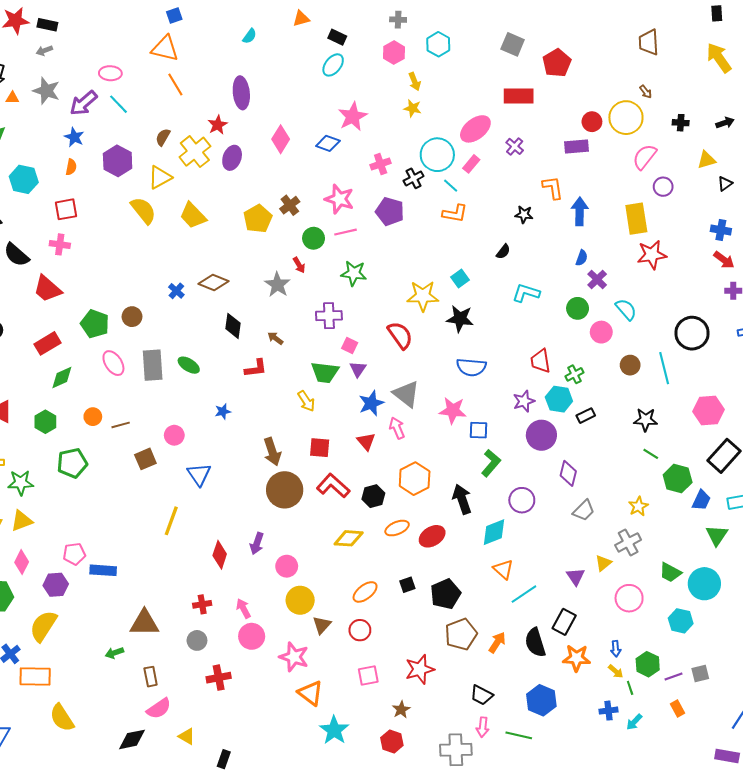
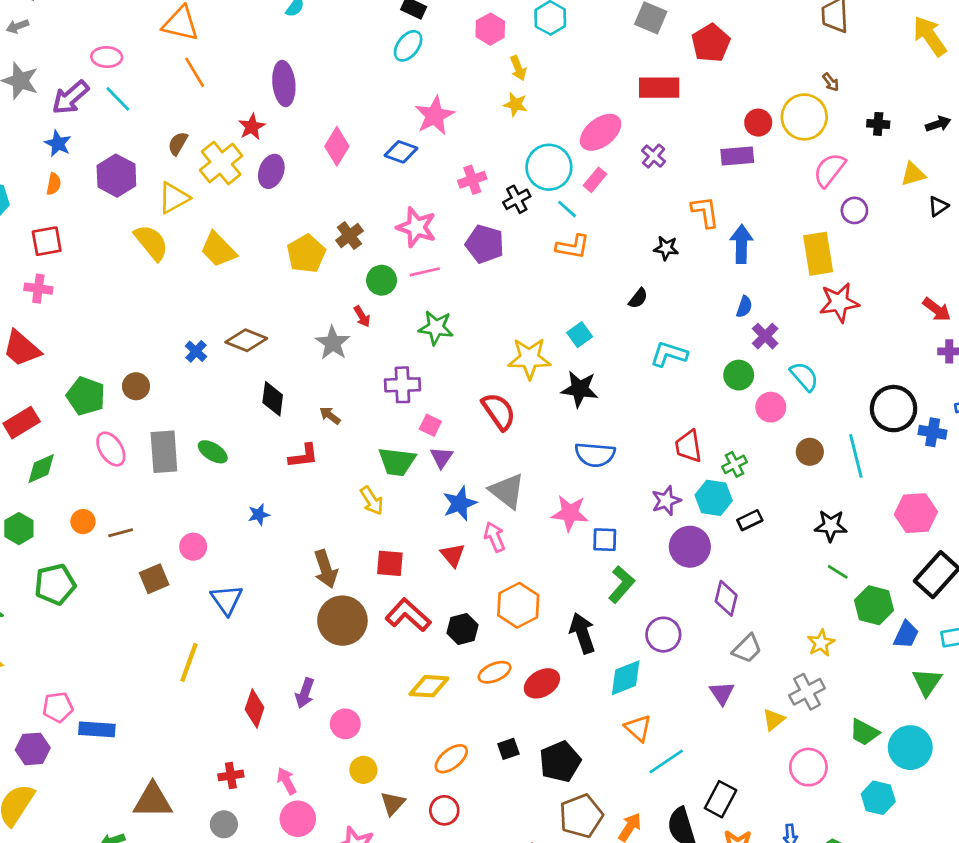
blue cross: (721, 230) -> (933, 432), moved
purple triangle: (575, 577) -> (722, 693), moved
yellow circle: (300, 600) -> (363, 770), size x0.7

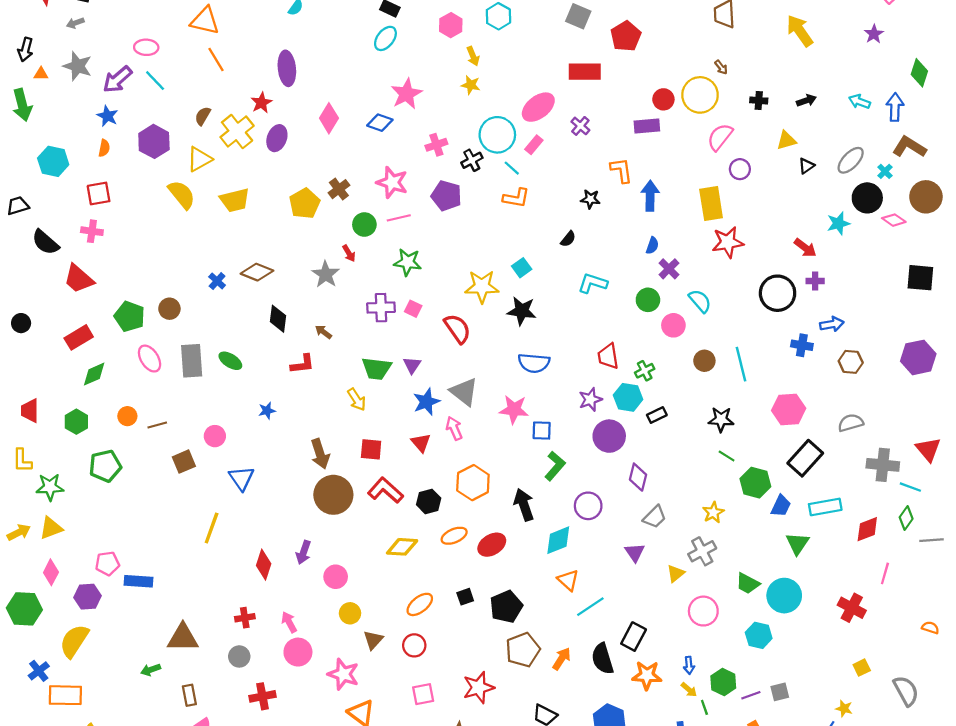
yellow trapezoid: (218, 250) -> (235, 200), turned -60
black circle: (894, 409) -> (778, 293), moved
pink square: (430, 425) -> (413, 309), moved

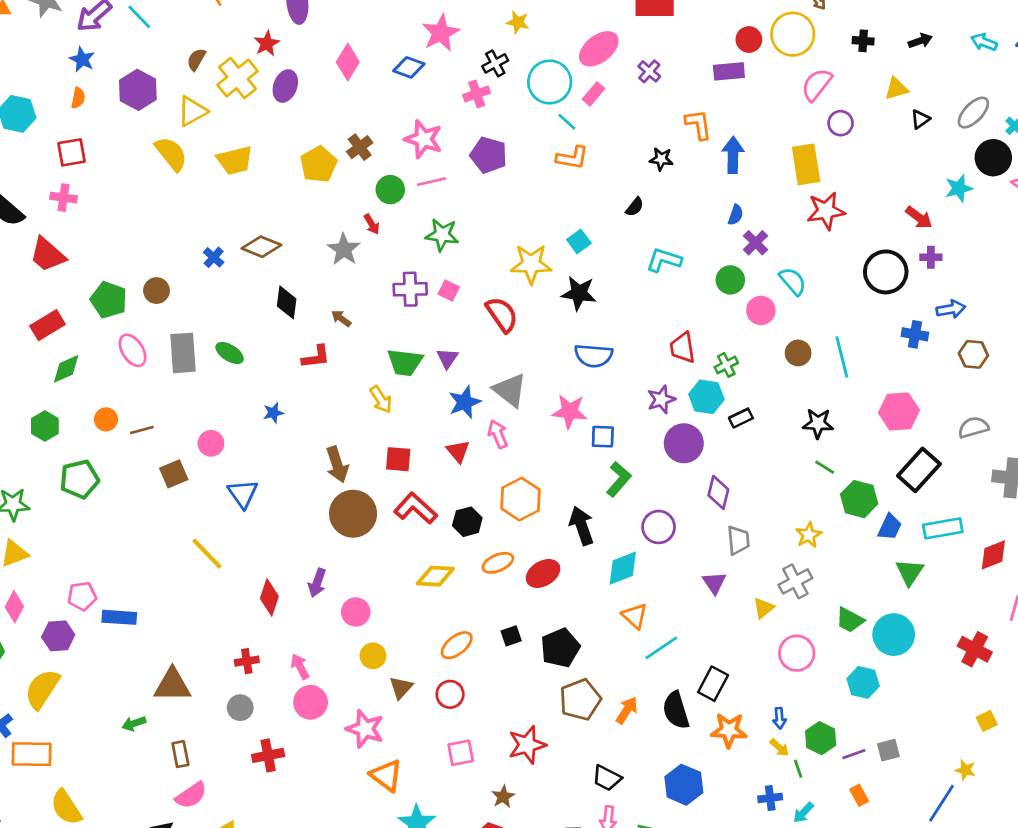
black cross: (472, 160) -> (495, 63), moved
gray trapezoid: (655, 517) -> (738, 540), turned -50
yellow line: (212, 528) -> (207, 554), turned -64

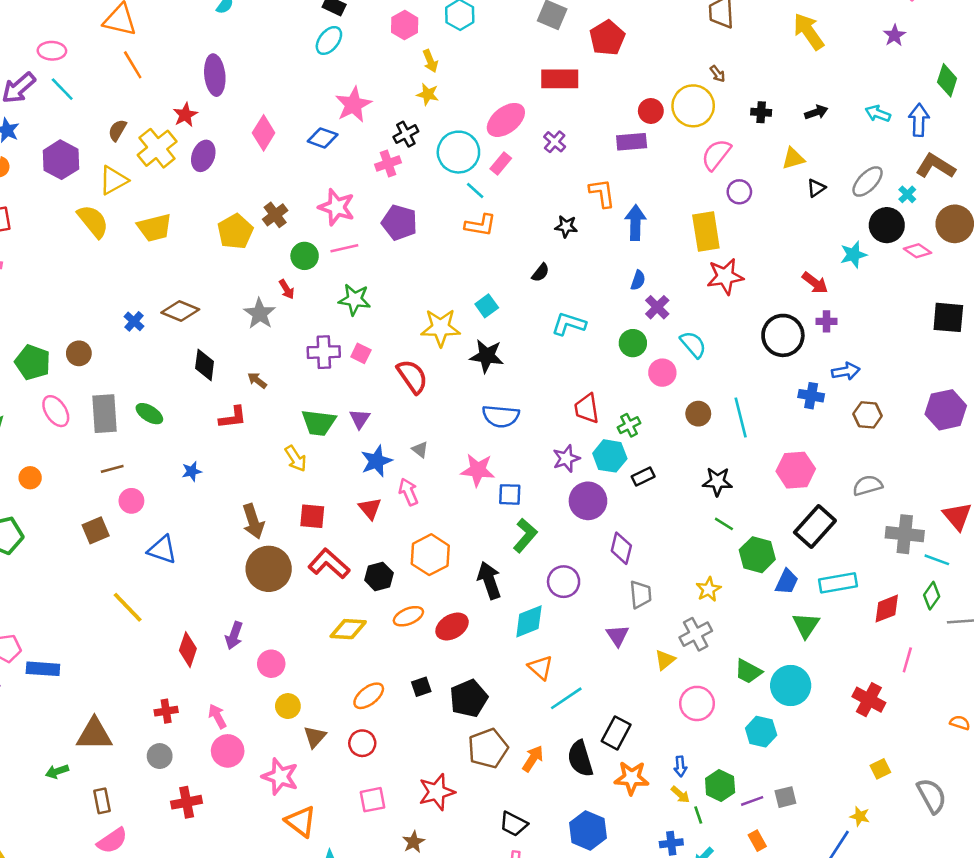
gray triangle: (510, 390) -> (420, 450), size x0.5
brown line: (142, 430) -> (112, 469), moved
blue triangle: (243, 494) -> (162, 550), turned -36

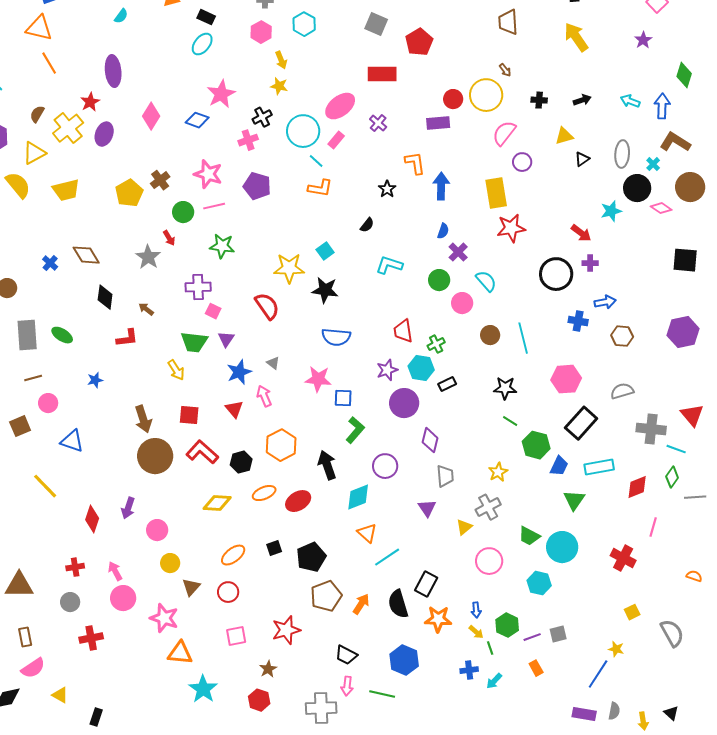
gray ellipse: (868, 182) -> (622, 154), turned -40
black star: (566, 226) -> (387, 189), turned 30
brown diamond: (180, 311) -> (86, 255), turned 36
pink square: (361, 353) -> (213, 311), moved
orange triangle: (301, 821) -> (180, 653), turned -32

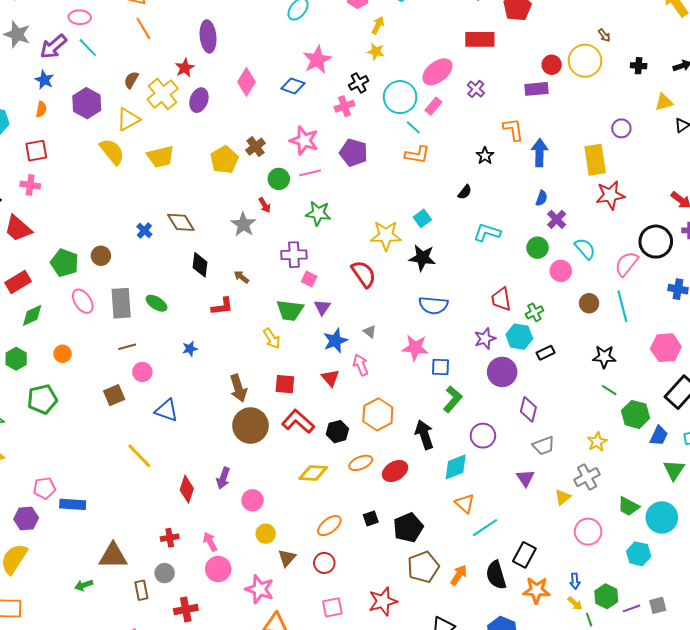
yellow arrow: (281, 60) -> (378, 25), turned -132
pink semicircle: (504, 133) -> (626, 264), moved
gray trapezoid: (445, 476) -> (544, 446), turned 75
brown rectangle: (25, 637) -> (141, 590), moved

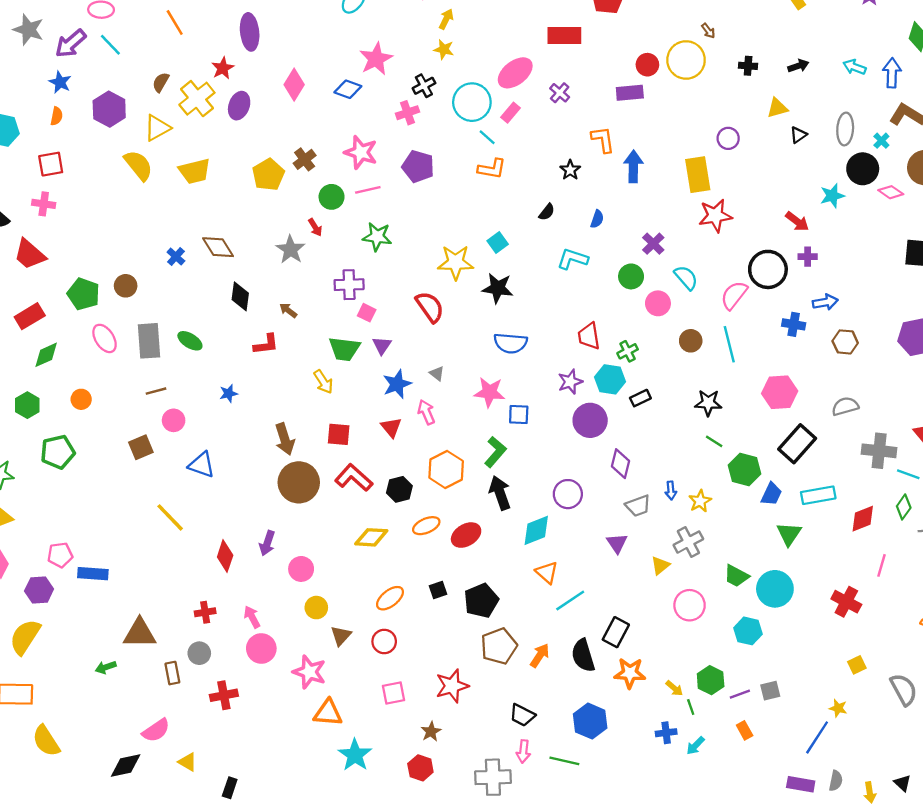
blue semicircle: (542, 198) -> (597, 219), moved
green L-shape: (453, 399) -> (495, 452), moved
blue arrow: (575, 581) -> (671, 491), moved

